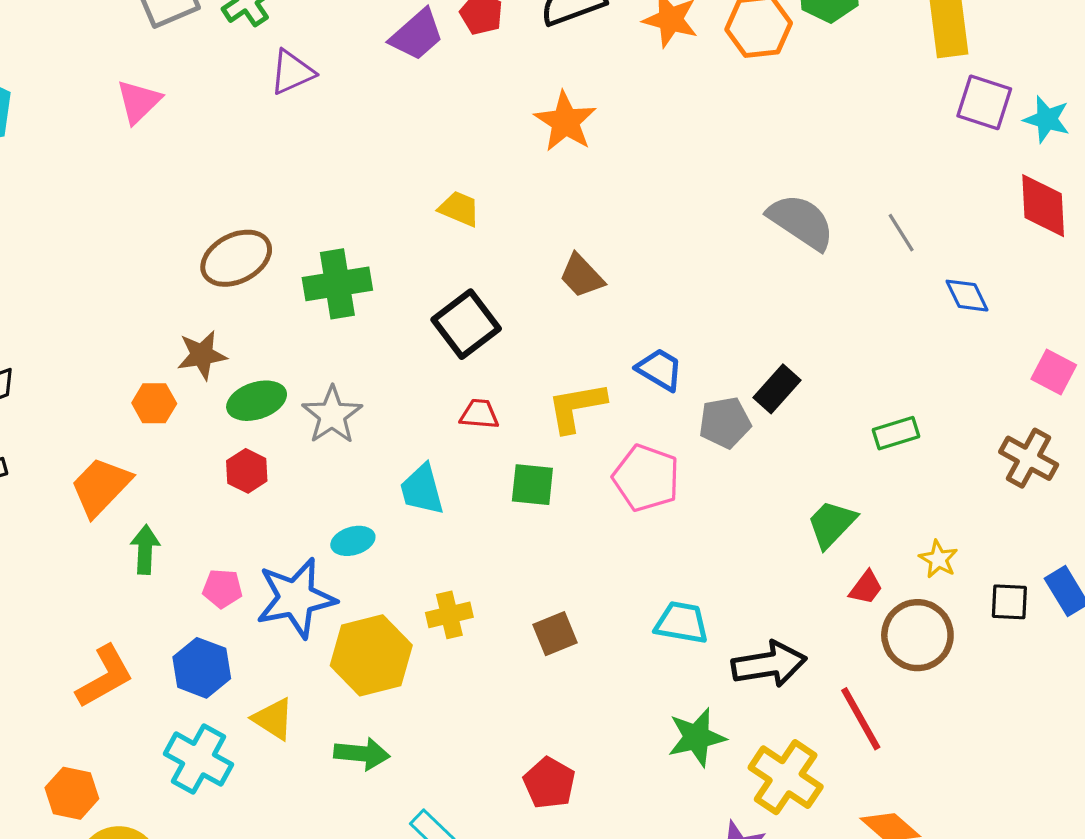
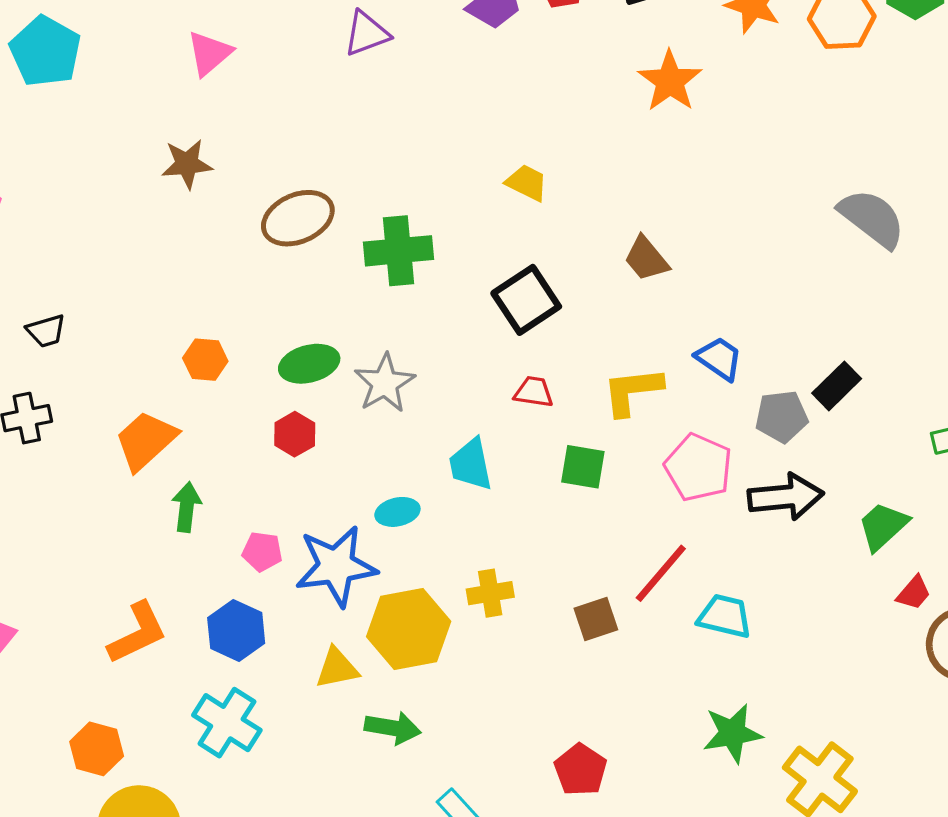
orange star: (565, 122) -> (670, 81), moved
brown star: (202, 355) -> (187, 164), moved
black arrow: (769, 664) -> (786, 497), moved
yellow triangle: (273, 719) -> (337, 668), moved, turned -48
red line: (861, 719) -> (661, 573), moved, turned 66

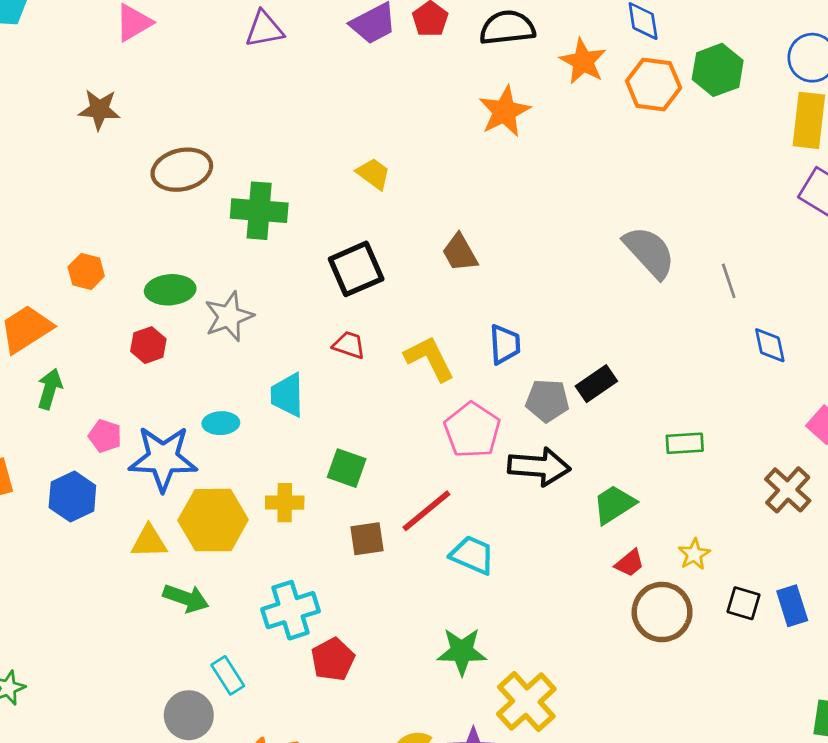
blue trapezoid: (719, 358) -> (505, 344), turned 42
yellow L-shape: (632, 391) -> (429, 358), turned 60
green square: (583, 467) -> (347, 468), moved
cyan cross: (227, 723) -> (291, 610), moved, turned 30

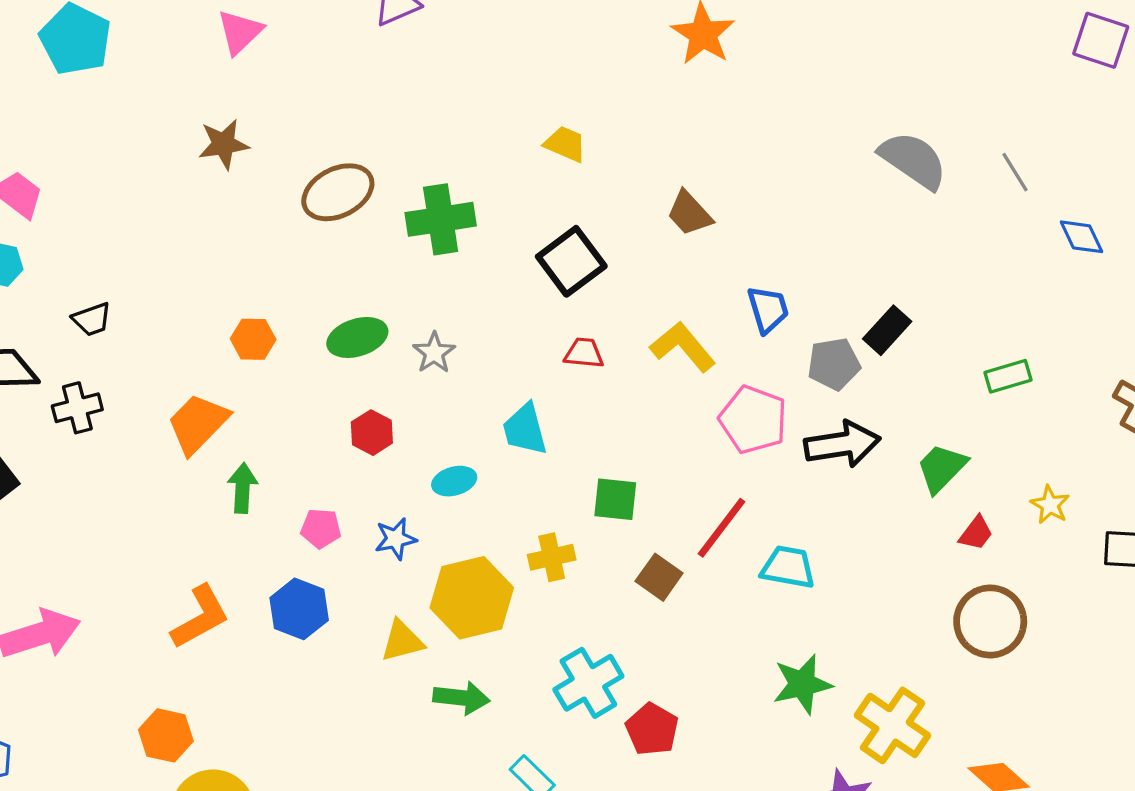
gray star: (229, 316) -> (434, 353), size x0.7
red hexagon: (148, 345) -> (372, 433), moved
blue star: (163, 458) -> (396, 539), size x0.5
brown square: (367, 539) -> (659, 577), turned -33
brown circle: (662, 612) -> (990, 621), moved

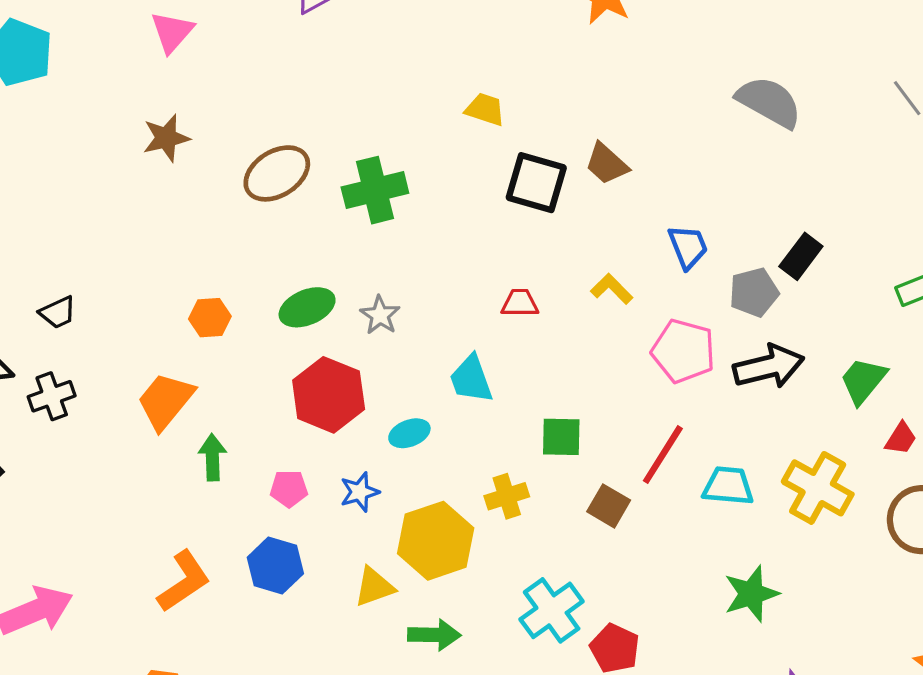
gray semicircle: (913, 160) -> (769, 102), moved
black square: (571, 261) -> (536, 183), moved, turned -32
yellow L-shape: (683, 347) -> (612, 289), size x0.7
red hexagon: (372, 433) -> (329, 395), size x1.8
yellow cross: (893, 725) -> (818, 488), moved

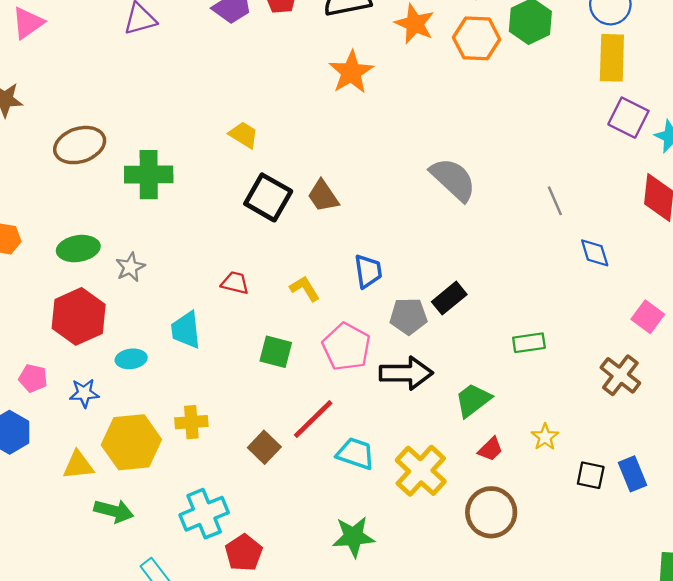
green square: (561, 437) -> (276, 352), moved

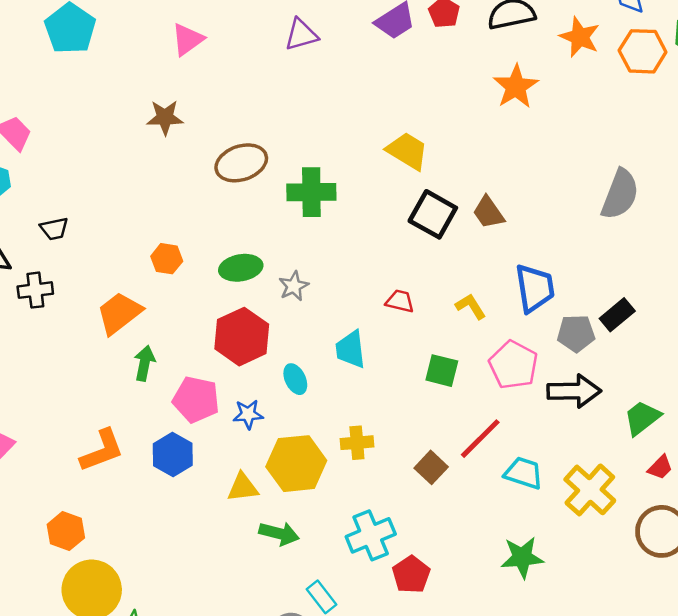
yellow trapezoid: (244, 135) -> (407, 151), size x1.4
gray semicircle: (453, 179) -> (620, 194), turned 69
blue trapezoid: (368, 271) -> (535, 288), size x1.4
cyan ellipse: (131, 359) -> (295, 379), turned 72
pink pentagon: (33, 378) -> (196, 400), size x1.6

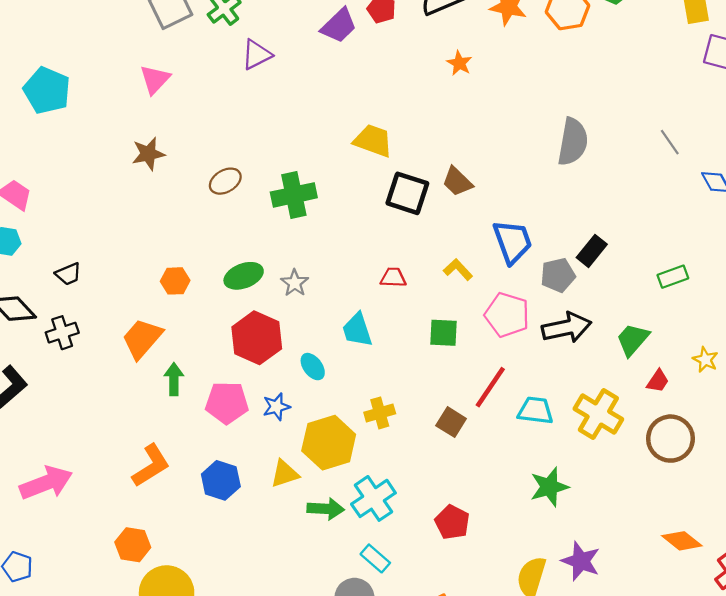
orange star: (516, 87) -> (459, 63), size x0.6
brown ellipse: (241, 163) -> (225, 181), size x0.7
blue hexagon: (173, 455) -> (221, 480), moved
cyan cross: (371, 535) -> (373, 498), moved

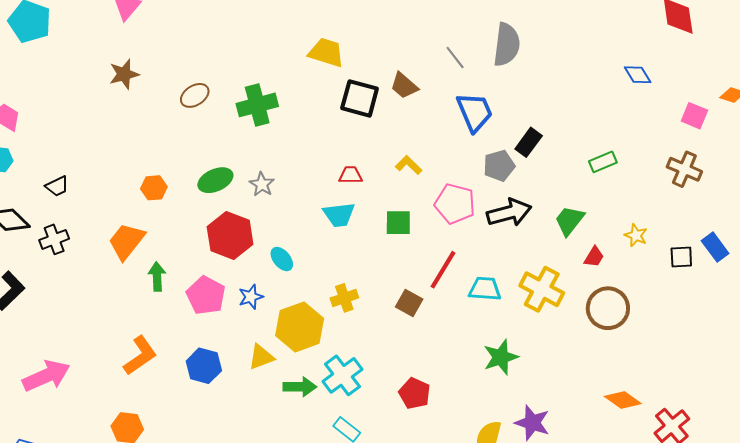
gray line: (670, 142) -> (455, 58), moved
blue trapezoid: (513, 242) -> (475, 112), moved
cyan trapezoid: (357, 330) -> (339, 215), moved, turned -76
pink pentagon: (227, 403) -> (206, 295), turned 30

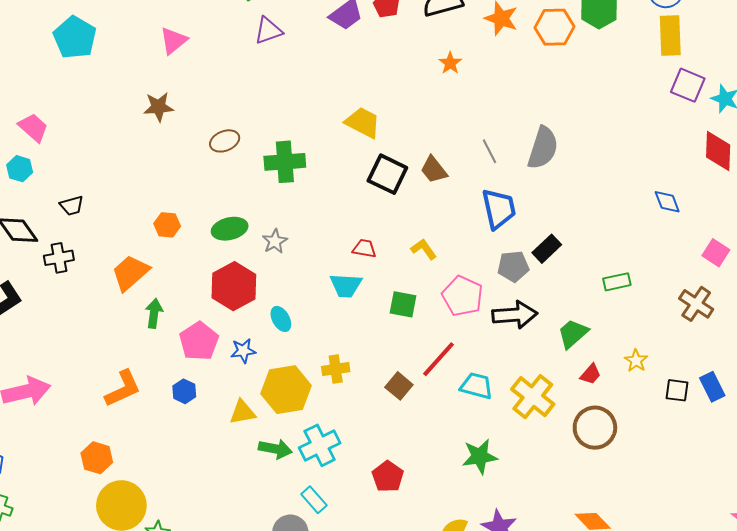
blue hexagon: (204, 366) -> (184, 391), moved, size x0.7

